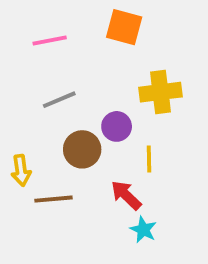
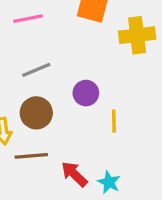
yellow cross: (160, 92) -> (137, 35), moved
brown circle: (82, 149) -> (36, 113), moved
red arrow: (126, 195) -> (74, 174), moved

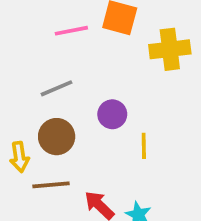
pink line: (28, 19) -> (71, 31), moved

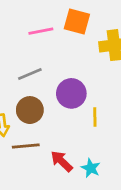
purple circle: (112, 114) -> (71, 93), size x1.4

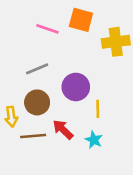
pink line: (41, 31) -> (47, 29), turned 30
red arrow: (62, 161) -> (63, 130), moved
cyan star: (91, 168) -> (94, 140), moved

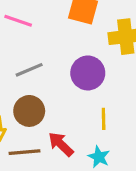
pink line: (47, 29) -> (18, 21), moved
purple circle: (76, 87) -> (88, 73), moved

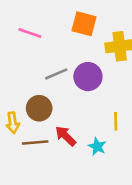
gray line: (29, 70) -> (56, 74), moved
yellow line: (104, 119) -> (116, 121), moved

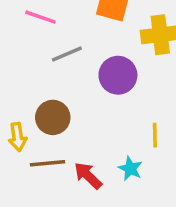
gray line: (56, 74) -> (67, 54), moved
red arrow: (66, 136) -> (88, 176), moved

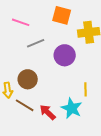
brown line: (47, 163) -> (25, 105), turned 36
cyan star: (130, 169) -> (72, 108), size x1.5

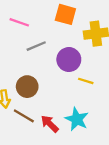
yellow line: (86, 89) -> (86, 81), moved, turned -72

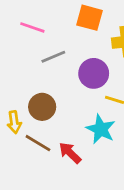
cyan star: (77, 119) -> (101, 129), moved

